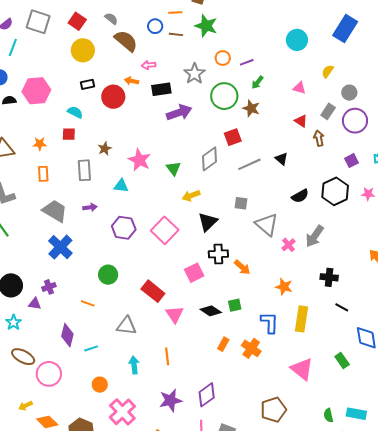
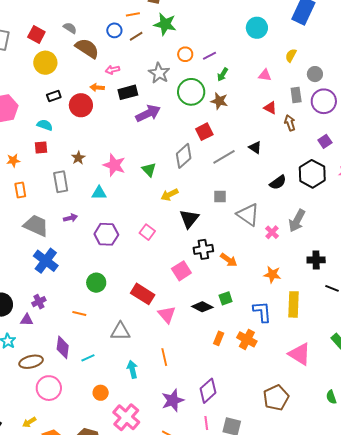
brown line: (176, 34) -> (136, 36), turned -32
gray rectangle: (328, 111) -> (296, 95), turned -35
pink square: (165, 230) -> (147, 232), size x0.6
brown ellipse: (23, 357) -> (31, 362), moved, turned -35

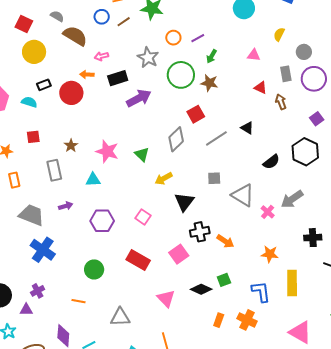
cyan semicircle: (45, 125) -> (29, 102), moved
gray arrow: (297, 221) -> (292, 199), turned 30
red rectangle: (143, 294) -> (138, 260), moved

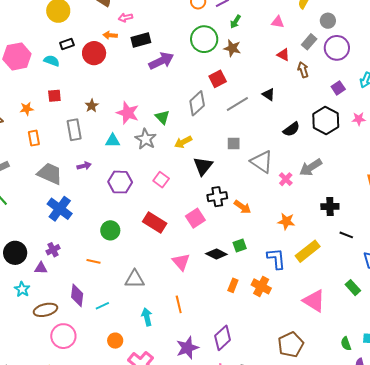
gray star: (148, 57) -> (146, 139), moved
gray rectangle: (286, 74) -> (309, 42), turned 49
yellow rectangle: (292, 283) -> (308, 251), turned 50

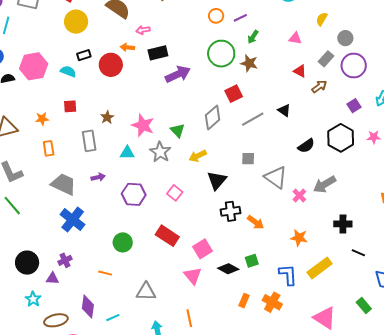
brown arrow: (303, 70) -> (319, 86), turned 70
pink square: (195, 218) -> (202, 249), moved

